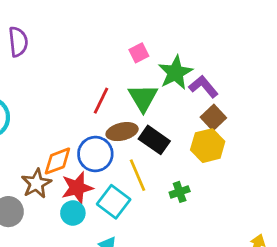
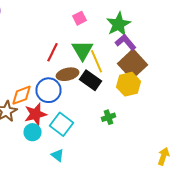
green star: (175, 73) -> (118, 24), moved
brown square: (213, 118) -> (132, 64), size x1.6
yellow line: (137, 175) -> (96, 61), moved

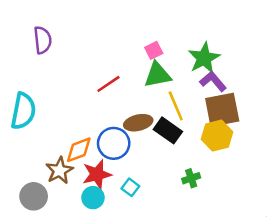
green triangle: (82, 50) -> (158, 75), moved, turned 50
red line: (52, 52) -> (108, 84), moved, turned 30
brown square: (132, 64) -> (222, 110), turned 32
cyan square: (62, 124) -> (130, 187), size x0.6

